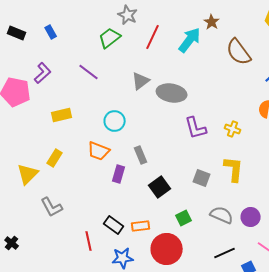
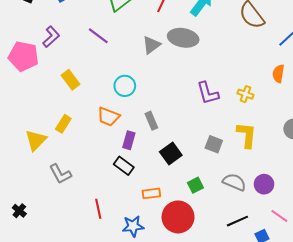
gray ellipse: (172, 93) -> (183, 38), moved
yellow rectangle: (62, 115) -> (71, 80), turned 66
black rectangle: (114, 225) -> (124, 166), moved

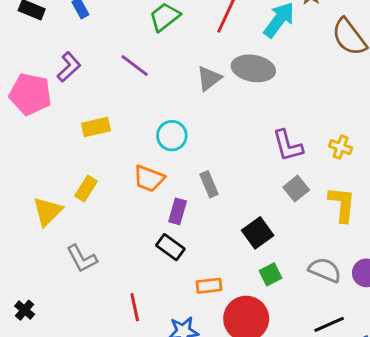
yellow rectangle: (71, 80) -> (96, 127), turned -66
gray square: (214, 144) -> (296, 189), moved, turned 30
black square: (171, 153) -> (258, 233), moved

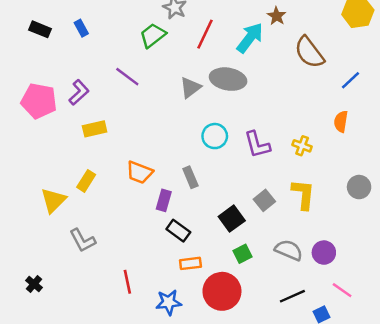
purple L-shape: (69, 67) -> (79, 92), moved
cyan circle: (172, 136) -> (215, 136), moved
gray square: (296, 189) -> (264, 200), moved
black rectangle: (170, 247) -> (178, 231), moved

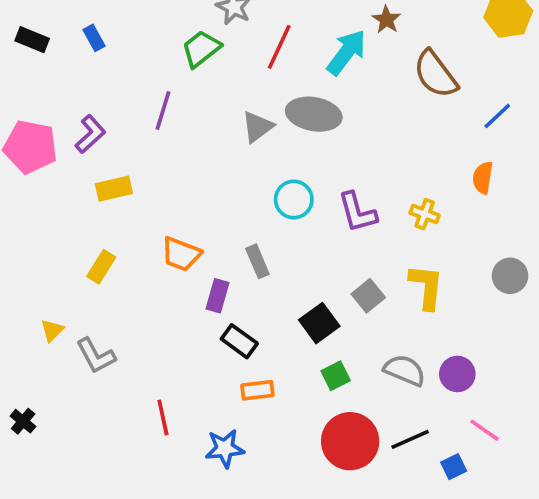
purple line: (127, 77) -> (163, 110), turned 70
yellow triangle: (53, 200) -> (52, 330), moved, size x0.6
red circle: (222, 291) -> (350, 441), moved

